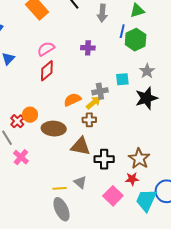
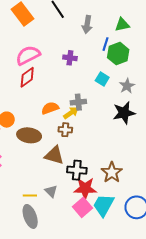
pink semicircle: (46, 49) -> (28, 55), size x1.4
cyan square: (122, 79) -> (102, 79), moved, turned 32
red star: (132, 179) -> (85, 188), moved, size x1.6
cyan trapezoid: (146, 200) -> (104, 205), moved

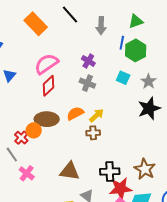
purple cross: (70, 58) -> (88, 61), turned 32
gray cross: (78, 102) -> (87, 83), moved, turned 35
brown ellipse: (29, 135) -> (47, 119), moved
brown triangle: (54, 155) -> (70, 171), moved

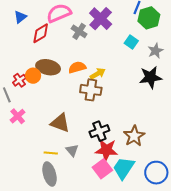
purple cross: (88, 61) -> (101, 19), size x1.6
gray cross: (87, 83) -> (79, 31), moved
red diamond: (49, 86) -> (41, 33), moved
brown cross: (93, 133) -> (91, 90), size x1.5
black cross: (110, 171) -> (99, 131), turned -30

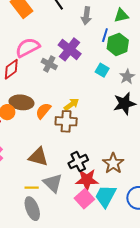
orange semicircle: (77, 67) -> (43, 111), moved, turned -30
gray triangle: (72, 150) -> (53, 183), size x1.5

